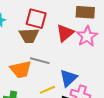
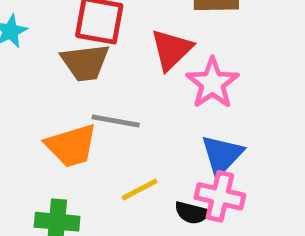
pink star: (87, 36) -> (212, 83), moved
blue triangle: (68, 78) -> (222, 155), moved

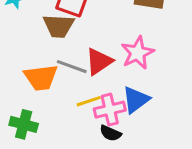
red triangle: (171, 50) -> (99, 61), moved
yellow line: (140, 190) -> (89, 101), moved
pink cross: (220, 196) -> (110, 110), moved, turned -36

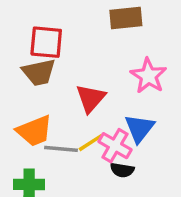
pink star: (137, 53) -> (148, 76), moved
gray line: (72, 67) -> (61, 149), moved
pink cross: (110, 110) -> (115, 146), turned -32

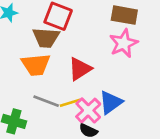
pink star: (148, 76) -> (124, 43), moved
orange trapezoid: (34, 131) -> (36, 65), moved

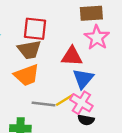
red triangle: (80, 69) -> (72, 56), moved, turned 50
blue triangle: (111, 102) -> (83, 79), moved

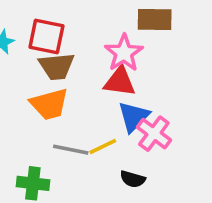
red square: (35, 29) -> (46, 36), moved
pink star: (97, 38) -> (124, 53), moved
pink cross: (81, 103) -> (154, 134), moved

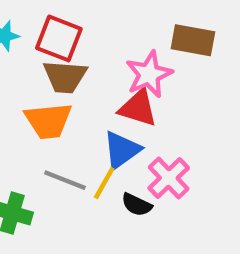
blue triangle: (134, 117) -> (122, 150), moved
yellow line: (103, 146) -> (104, 183), turned -44
black semicircle: (133, 179) -> (137, 205), moved

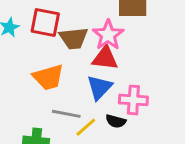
brown trapezoid: (65, 77) -> (74, 38), moved
pink cross: (169, 178) -> (133, 100), turned -32
yellow line: (104, 183) -> (86, 127), moved, turned 30

